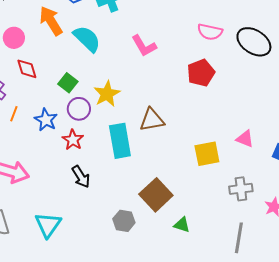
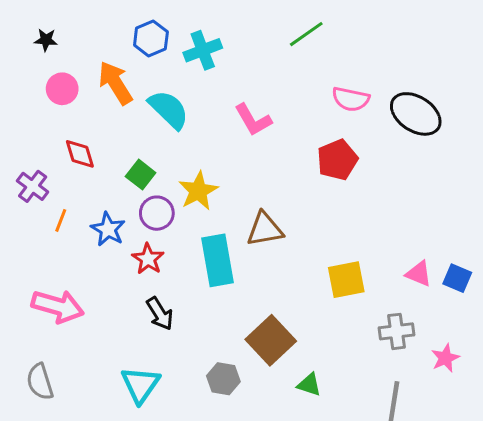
pink circle: (14, 38) -> (62, 89), moved
pink triangle: (245, 139) -> (419, 274), moved
cyan triangle: (48, 225) -> (141, 385), moved

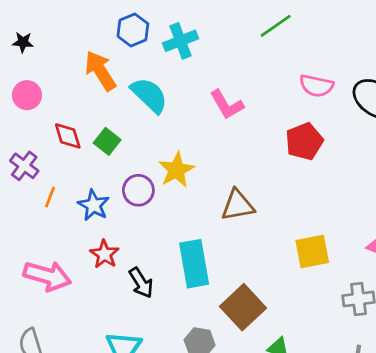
black star: (46, 40) -> (23, 42), moved
pink circle: (62, 89) -> (27, 95), moved
green square: (141, 175) -> (107, 141), moved
red star: (148, 259) -> (104, 254), moved
cyan rectangle: (217, 260) -> (194, 264), moved

